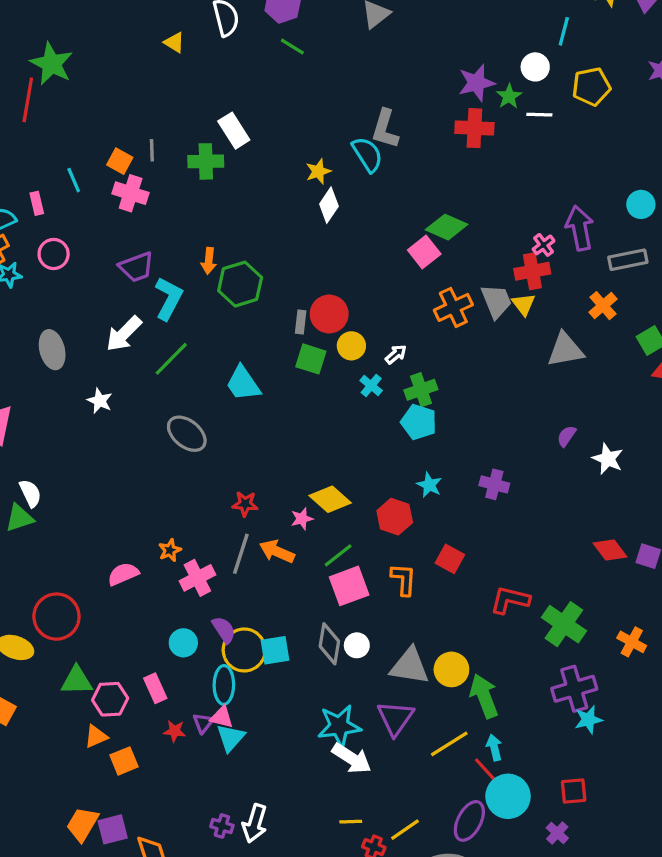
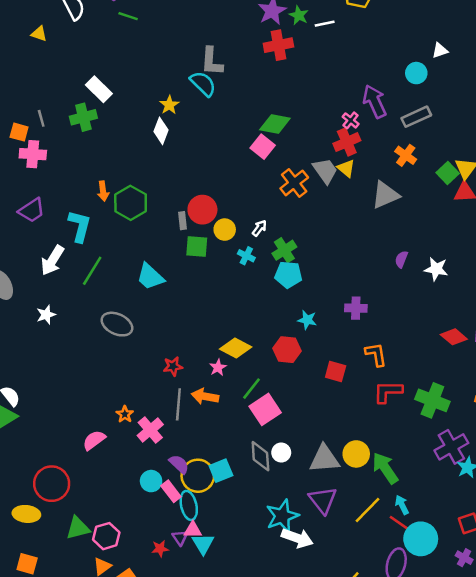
white diamond: (329, 205) -> (161, 131), moved
purple trapezoid: (137, 267) -> (32, 210), moved
white star: (100, 401) -> (46, 315), turned -30
orange L-shape: (404, 579) -> (376, 354), moved
pink rectangle: (155, 688) -> (171, 491), moved

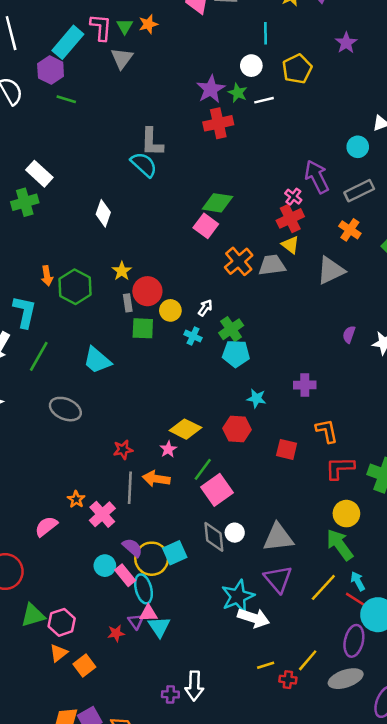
yellow star: (169, 105) -> (122, 271), moved
gray trapezoid: (325, 171) -> (272, 265), moved, turned -60
yellow circle: (356, 454) -> (346, 514), moved

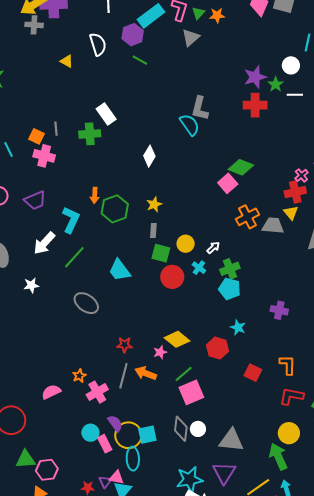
red circle: (147, 291) -> (172, 277), moved
purple cross: (305, 385) -> (279, 310), moved
cyan ellipse: (144, 589) -> (133, 459), moved

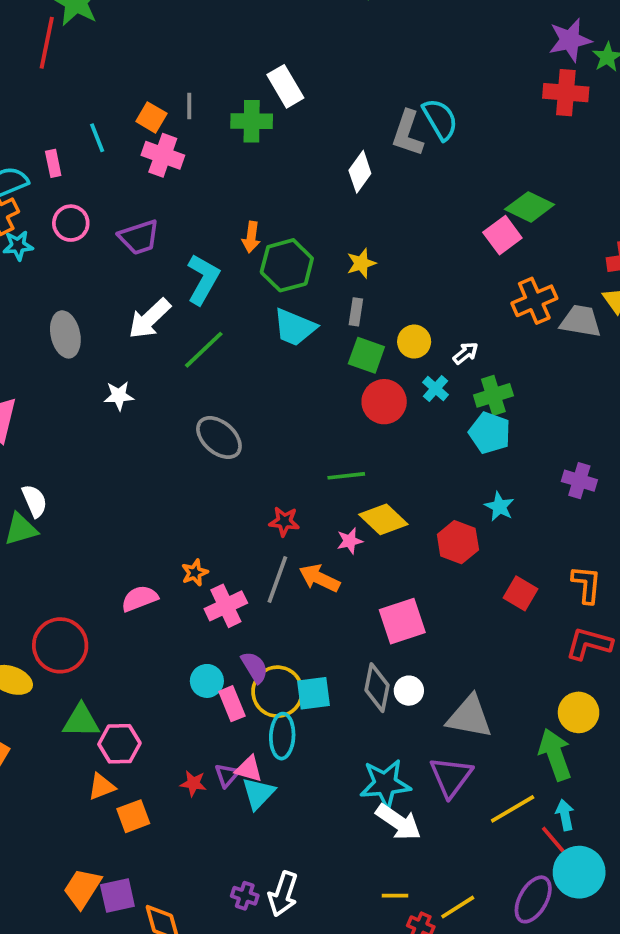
gray L-shape: (200, 108) -> (408, 133), moved
cyan trapezoid: (120, 270) -> (295, 327), moved, turned -35
green line: (184, 374) -> (346, 476), moved, turned 30

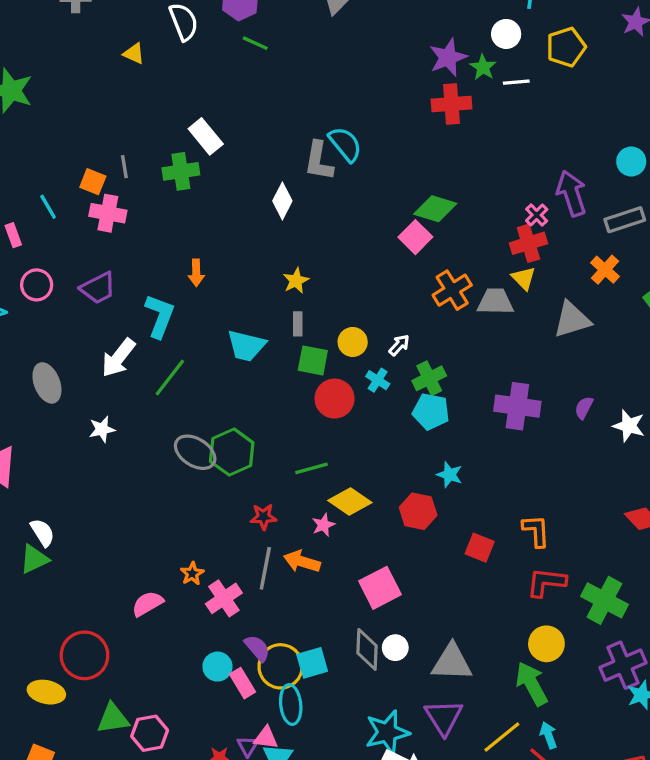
green hexagon: (287, 265) -> (232, 452), moved
purple cross: (579, 481) -> (517, 406), moved, size x1.5

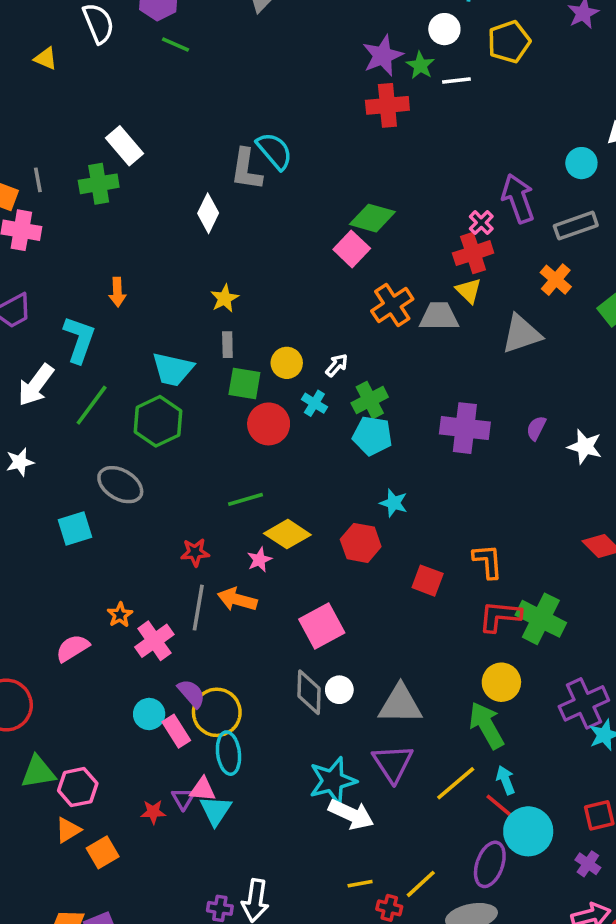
green hexagon: (232, 452) -> (158, 421), moved
green cross: (604, 600) -> (541, 619), moved
cyan square: (312, 663) -> (75, 529), moved

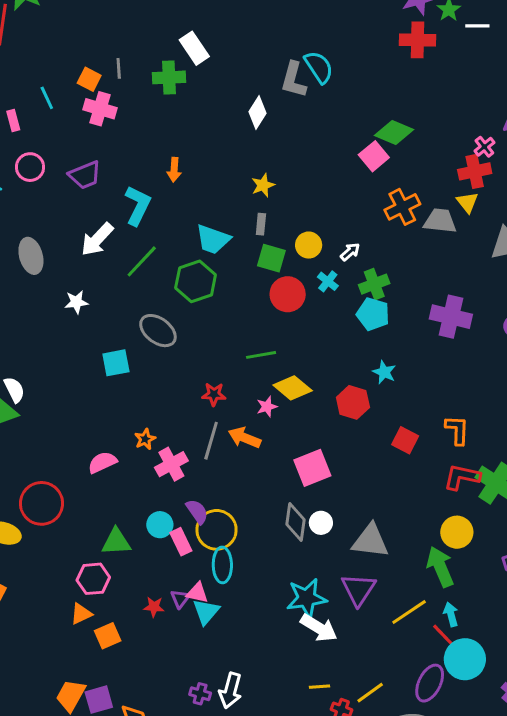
green triangle: (38, 772) -> (116, 542), moved

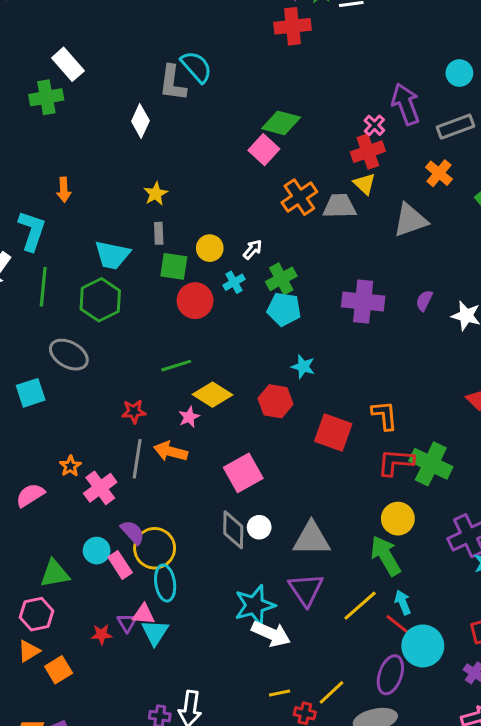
green line: (142, 261) -> (43, 287), turned -30
cyan cross: (328, 281) -> (234, 282), turned 30
red square: (405, 440) -> (333, 433), size x1.4

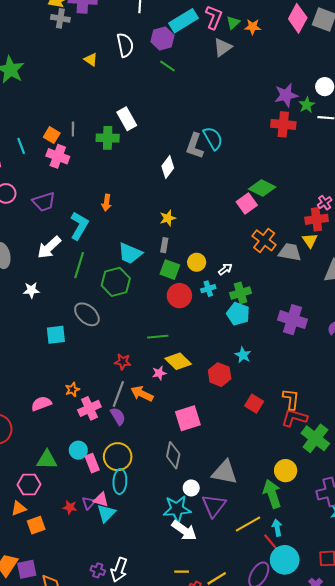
orange cross: (299, 197) -> (264, 240), turned -30
red square: (333, 433) -> (254, 404), size x0.7
red L-shape: (396, 462) -> (294, 418), moved
white circle: (259, 527) -> (191, 488), moved
purple semicircle: (133, 532) -> (118, 416), moved

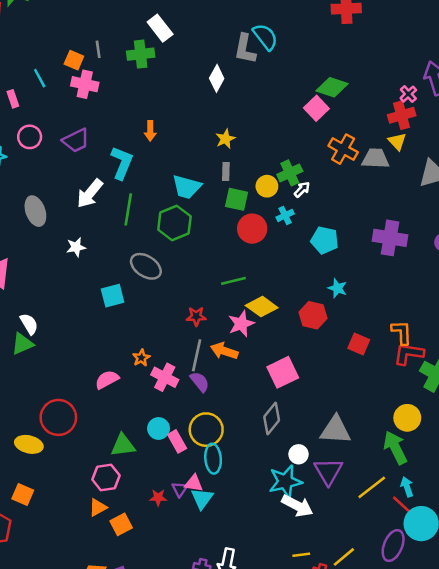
green cross: (241, 293) -> (290, 173), moved
pink star: (159, 373) -> (241, 324), size x1.5
pink cross: (89, 408) -> (165, 377), turned -30
gray diamond: (173, 455) -> (272, 419), turned 35

